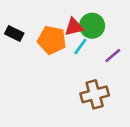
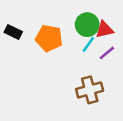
red triangle: (74, 27) -> (104, 30), moved
cyan line: (80, 46) -> (88, 44), moved

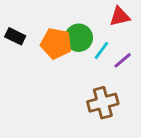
green circle: (87, 25) -> (79, 38), moved
red triangle: (104, 30) -> (120, 17), moved

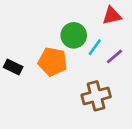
black rectangle: (15, 36) -> (13, 67), moved
orange pentagon: (56, 43) -> (53, 62), moved

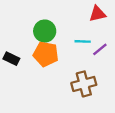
green circle: (74, 35) -> (45, 31), moved
cyan line: (95, 47) -> (83, 41), turned 56

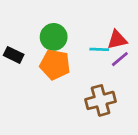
red triangle: (98, 14) -> (117, 40), moved
black rectangle: (11, 59) -> (14, 55), moved

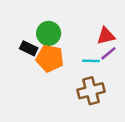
cyan line: (99, 49) -> (91, 61), moved
black rectangle: (14, 55) -> (29, 48), moved

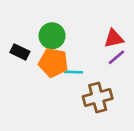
black rectangle: (29, 48) -> (20, 52), moved
cyan line: (91, 61) -> (74, 72), moved

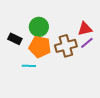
cyan line: (74, 72) -> (29, 66), moved
brown cross: (98, 98) -> (66, 46), moved

